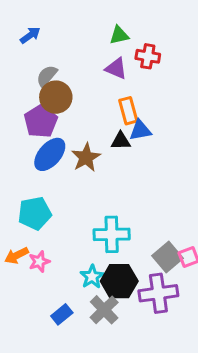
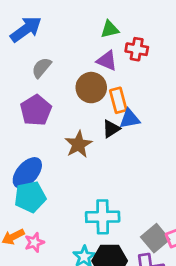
blue arrow: (30, 35) -> (26, 29), size x1.6
brown circle: (56, 97) -> (91, 88), moved
black triangle: (121, 141) -> (111, 129), turned -30
blue ellipse: (50, 154) -> (27, 173), moved

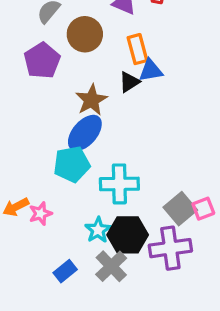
brown circle: (91, 88) -> (85, 34), moved
blue ellipse: (27, 173) -> (85, 133), moved
cyan pentagon: (30, 197) -> (72, 164), moved

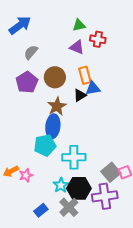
brown circle: (85, 34) -> (55, 77), moved
blue ellipse: (85, 133) -> (53, 126), turned -35

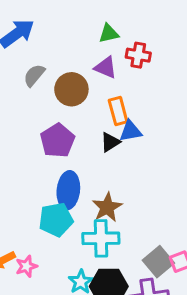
brown circle: (55, 77) -> (71, 89), moved
purple pentagon: (27, 82) -> (57, 141), moved
brown star: (57, 106) -> (107, 207), moved

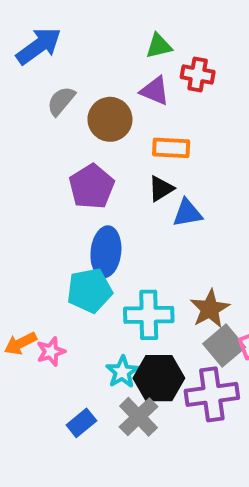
orange rectangle: (118, 111) -> (171, 148), turned -72
blue triangle: (130, 131) -> (187, 213), moved
brown star: (107, 207) -> (210, 309), moved

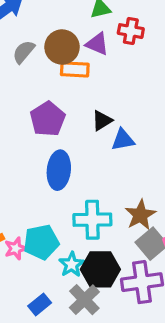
brown circle: (110, 119) -> (62, 47), moved
orange rectangle: (171, 148) -> (75, 69), moved
cyan pentagon: (90, 290) -> (41, 242), moved

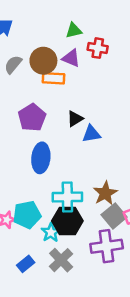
black hexagon: (100, 269) -> (67, 221), moved

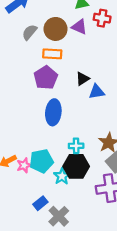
orange rectangle: (53, 78) -> (52, 54), moved
cyan cross: (67, 197) -> (76, 146), size x0.6
gray cross: (61, 260) -> (59, 216), moved

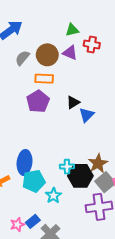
blue triangle: (97, 92) -> (87, 115), turned -35
blue ellipse: (53, 112) -> (25, 162), moved
pink star: (24, 165) -> (17, 225), moved
black hexagon: (76, 166) -> (80, 176), moved

